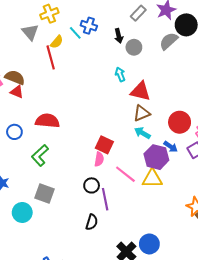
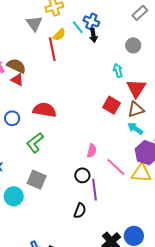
black arrow: (119, 36) -> (93, 35), moved
red triangle: (140, 91) -> (136, 88), turned 45
red square: (104, 145) -> (111, 105), moved

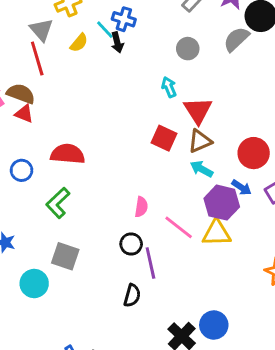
black arrow: (93, 35) -> (117, 42), moved
red line: (52, 49) -> (37, 58), moved

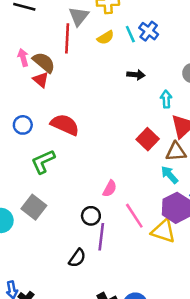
black arrow: (117, 42) -> (136, 75), moved, turned -90

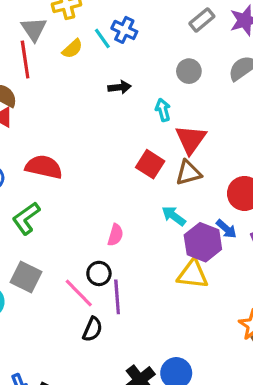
cyan arrow: (169, 175) -> (174, 216), moved
pink line: (134, 216) -> (79, 293), moved

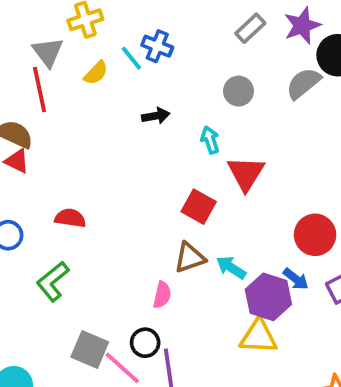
red semicircle: (44, 167) -> (70, 218), size x0.7
brown triangle: (188, 173) -> (190, 258), moved
gray square: (26, 277) -> (90, 350), moved

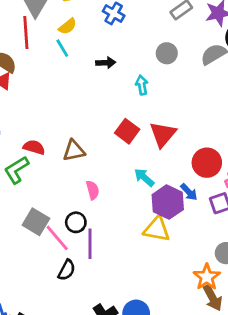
cyan line: (131, 58) -> (62, 48), moved
red triangle: (246, 173) -> (163, 134), moved
red semicircle: (70, 218) -> (34, 147), moved
brown triangle: (190, 258) -> (74, 151), moved
pink semicircle: (162, 295) -> (93, 190), turned -36

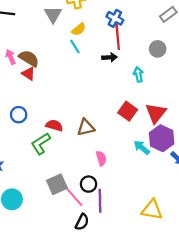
red line: (26, 33) -> (118, 37), moved
purple hexagon: (168, 202) -> (162, 138), moved
gray square: (36, 222) -> (57, 184), turned 36
yellow triangle: (157, 229) -> (152, 210), moved

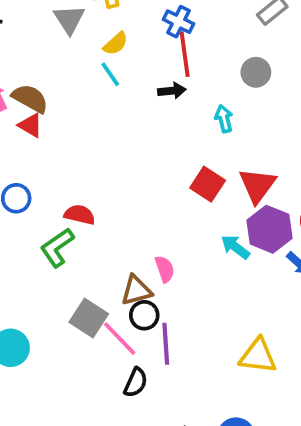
brown triangle: (86, 127) -> (136, 290), moved
gray square: (57, 184) -> (89, 318), turned -30

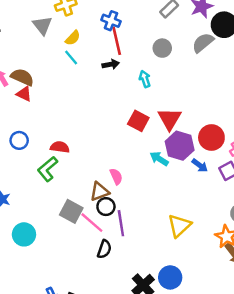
yellow triangle: (258, 356) -> (179, 226), turned -45

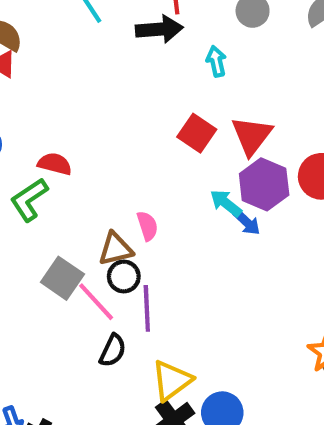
black arrow: (111, 64) -> (159, 29), size x1.5
blue arrow: (200, 165) -> (247, 222), moved
yellow triangle: (179, 226) -> (172, 381), moved

